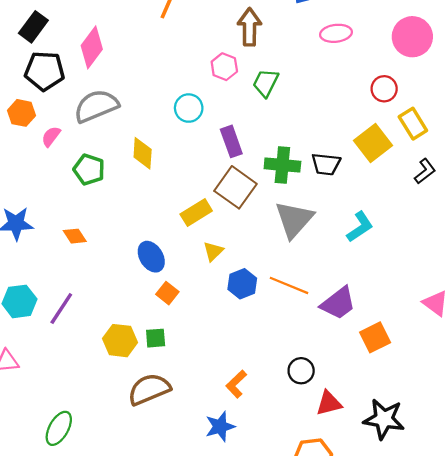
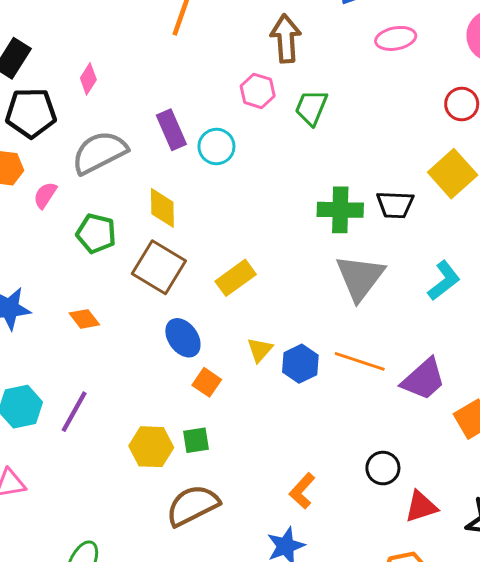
pink diamond: (92, 47) -> (88, 79), size x0.6
purple rectangle: (231, 141) -> (171, 130), moved
brown square: (235, 187) -> (159, 267), moved
yellow triangle: (213, 251) -> (260, 350), moved

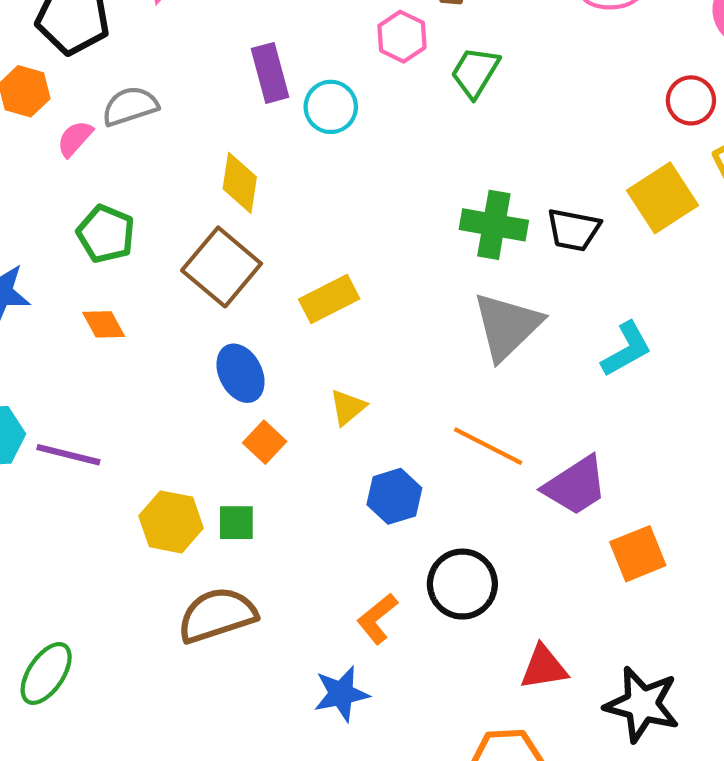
gray semicircle: (99, 152) -> (130, 106), moved, size x0.7
green pentagon: (96, 233) -> (106, 234), moved
blue hexagon: (300, 364) -> (394, 496), moved
purple line: (74, 412) -> (68, 455), turned 66
black circle: (383, 468) -> (462, 584), moved, size x1.4

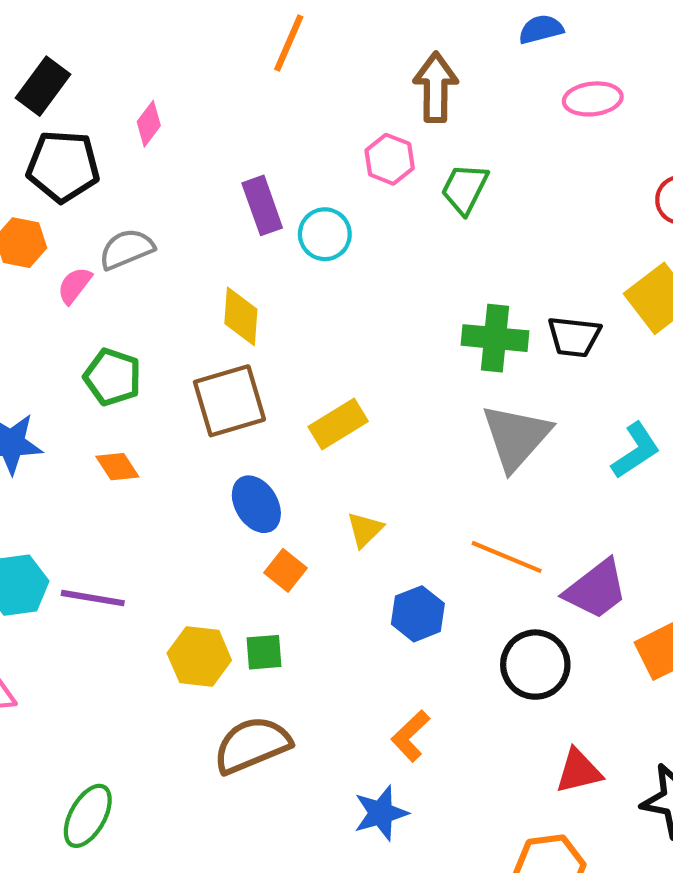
brown square: (222, 267) -> (229, 401), turned 38
black circle: (462, 584) -> (535, 665), moved

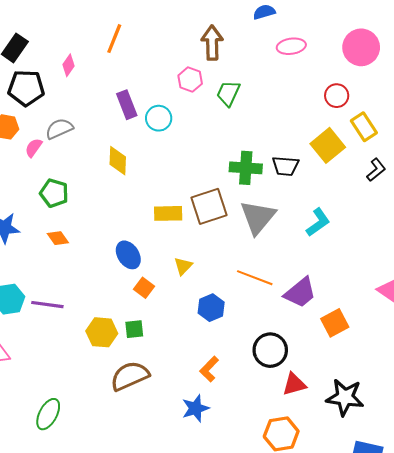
orange line: (289, 43) -> (114, 39), moved
brown square: (229, 401) -> (209, 206), moved
yellow rectangle: (338, 424) -> (168, 213), turned 32
black circle: (535, 665) -> (270, 350), moved

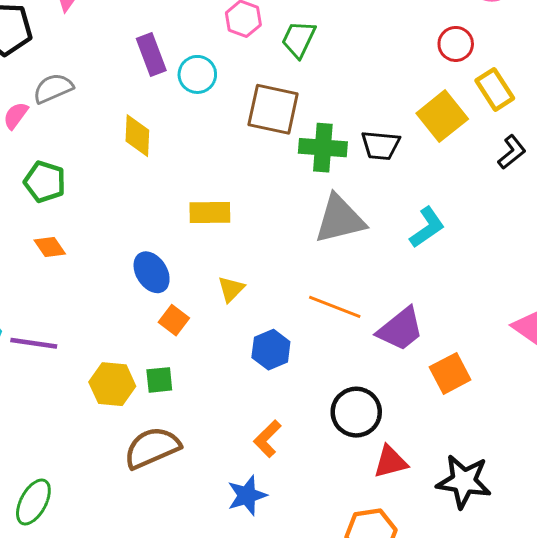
brown square: (209, 206) -> (273, 109), moved, turned 30
gray triangle: (258, 217) -> (340, 219), turned 36

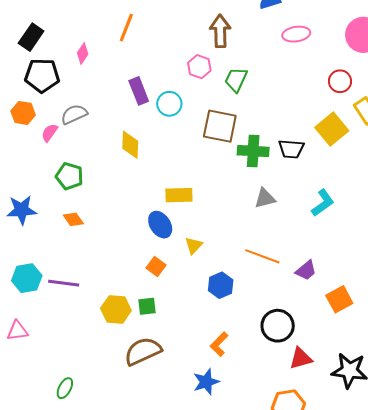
gray triangle: (340, 219) -> (265, 198), size x0.6
blue ellipse: (152, 272) -> (160, 225), moved
purple trapezoid: (400, 329) -> (306, 270), size x0.7
green ellipse: (33, 502) -> (65, 388), size x0.7

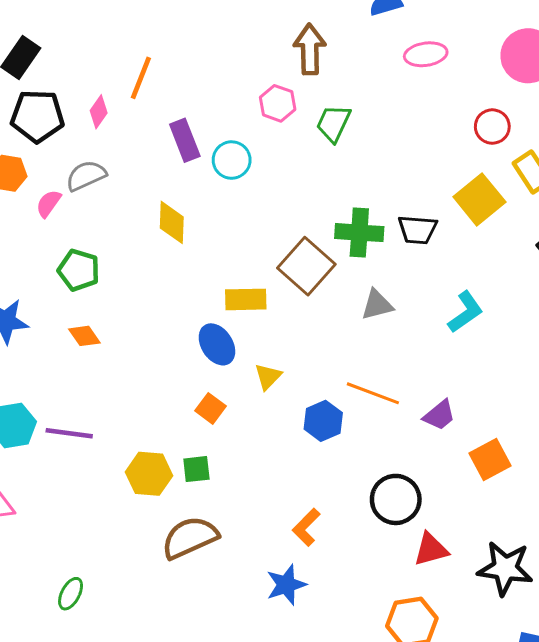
orange line: (126, 28) -> (141, 78), moved
pink diamond: (83, 54) -> (99, 112), moved
brown square: (220, 126) -> (306, 266), moved, turned 30
blue hexagon: (221, 285) -> (323, 421), moved

